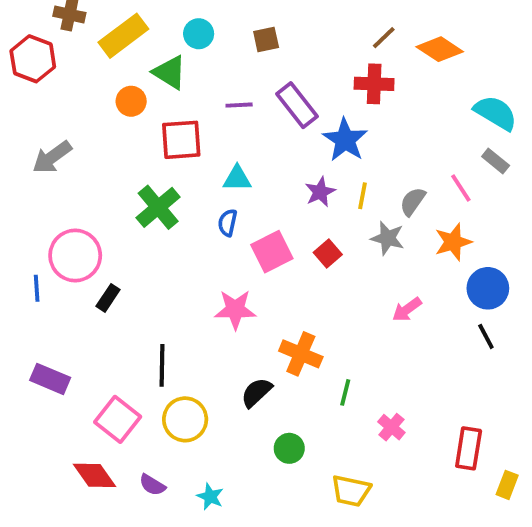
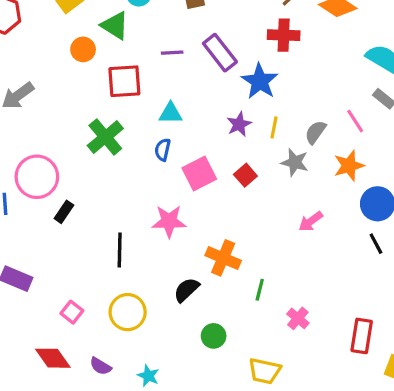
black line: (162, 365) -> (120, 250), moved
pink square: (118, 419) -> (72, 312), size x0.6

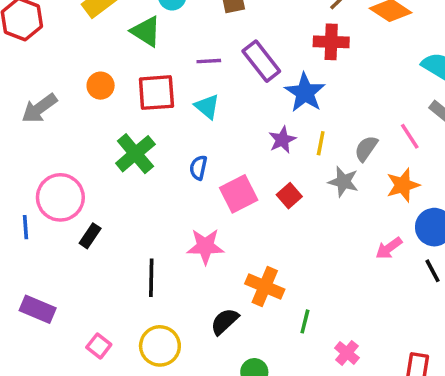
orange circle: (83, 49) -> (101, 86), moved
cyan triangle: (171, 113) -> (207, 107), moved, turned 40
pink arrow: (311, 221) -> (389, 248), moved

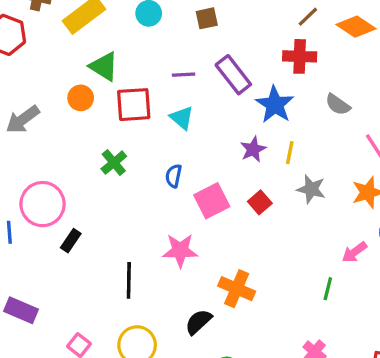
green triangle: (146, 31) -> (104, 66), moved
gray semicircle: (366, 148) -> (338, 105), moved, turned -90
green cross: (135, 154) -> (114, 163), size x0.7
green line: (305, 321) -> (328, 289), moved

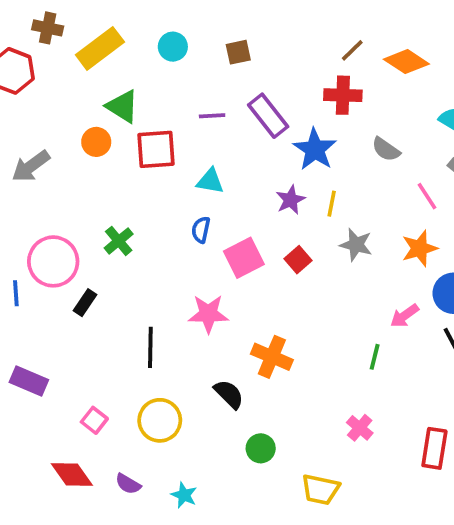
cyan triangle: (182, 118) -> (210, 181), moved, turned -30
green cross: (114, 163) -> (119, 241), moved
black semicircle: (198, 322) -> (229, 394), turned 88

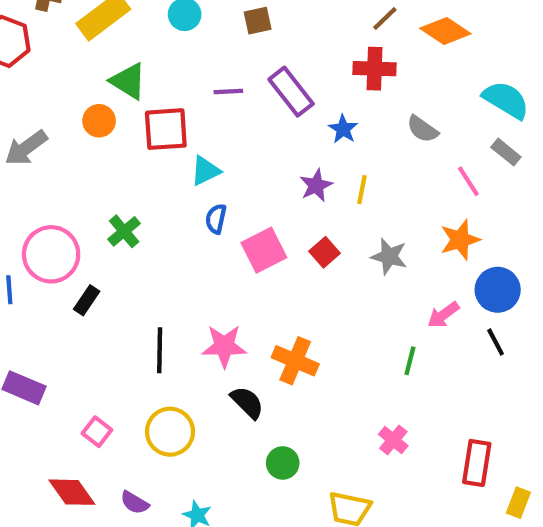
blue star: (315, 149) -> (343, 129), size x0.6
cyan triangle: (210, 181) -> (205, 171), moved, turned -36
gray star: (356, 245) -> (389, 256), moved
pink star: (208, 314) -> (224, 346), moved

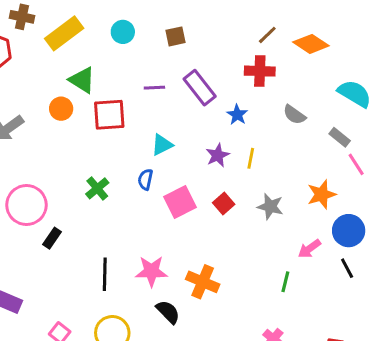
gray rectangle: (506, 152) -> (340, 137), moved
cyan triangle: (205, 171) -> (162, 145), moved
pink line: (468, 181) -> (356, 164), moved
green cross: (124, 231) -> (97, 188), moved

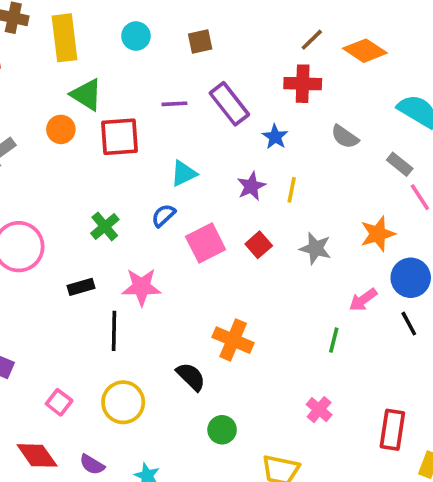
yellow rectangle: (64, 33) -> (65, 38), turned -60
blue semicircle: (145, 179) -> (163, 215), turned 35
black rectangle: (52, 238) -> (81, 287), moved, turned 40
pink star: (151, 271) -> (141, 287), moved

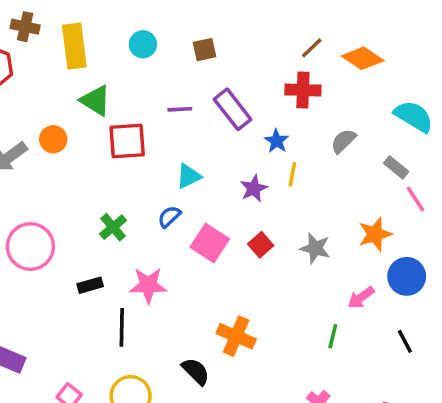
orange circle: (61, 129) -> (53, 139), moved
gray semicircle: (345, 137) -> (343, 141), turned 100
yellow line: (292, 190) -> (292, 174), moved
pink square: (206, 243) -> (210, 243), turned -30
black line: (409, 324) -> (405, 341), moved

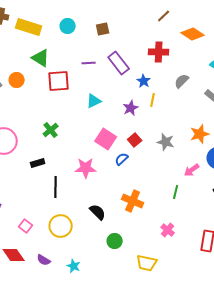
yellow rectangle: (74, 46) -> (29, 27), turned -65
brown line: (312, 48) -> (164, 16), moved
blue semicircle: (169, 217) -> (122, 159), moved
pink star: (148, 285) -> (86, 168), moved
orange cross: (236, 336) -> (133, 201), moved

